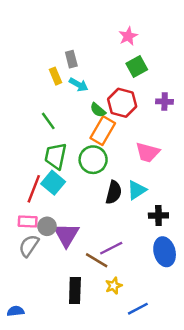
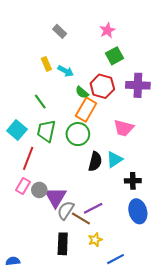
gray rectangle: (71, 59) -> (60, 31), moved, turned -32
purple cross: (165, 102) -> (138, 85), size x1.6
cyan square: (53, 183) -> (17, 130), moved
pink rectangle: (28, 221) -> (23, 186), turned -63
gray semicircle: (29, 246) -> (66, 210), moved

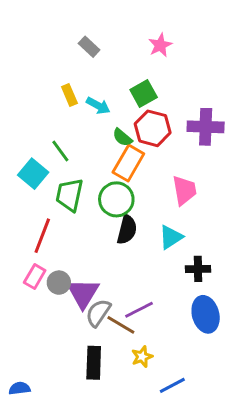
green square: (114, 56) -> (144, 94), moved
pink trapezoid: (124, 128) -> (184, 190), turned -115
cyan square: (17, 130) -> (33, 174), moved
black semicircle: (95, 161) -> (127, 230), moved

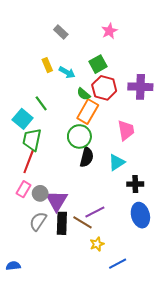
green trapezoid: (69, 195) -> (32, 140), moved
gray semicircle: (98, 313) -> (38, 221), moved
black rectangle: (94, 363) -> (62, 223), moved

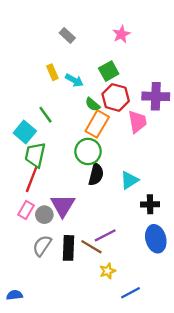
pink trapezoid: (126, 130) -> (137, 122), moved
purple triangle: (57, 201) -> (63, 205), moved

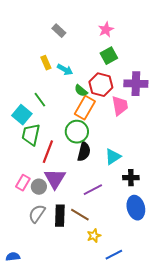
green square: (109, 71) -> (109, 56), moved
red line: (32, 179) -> (48, 152), moved
purple line: (105, 235) -> (93, 190), moved

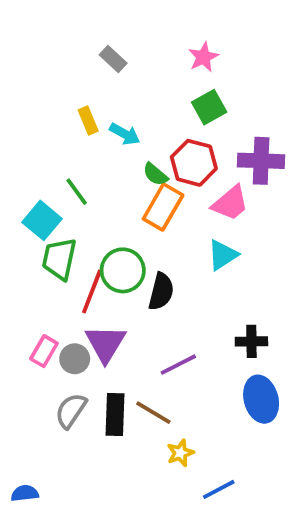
pink trapezoid: (120, 106) -> (230, 203), turned 60
green circle: (77, 132) -> (123, 270), moved
cyan triangle: (113, 157) -> (223, 255), moved

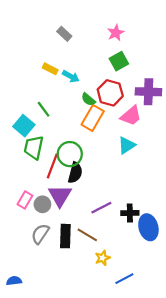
yellow rectangle: (88, 121) -> (50, 69), turned -40
black semicircle: (161, 292) -> (75, 173), moved
black cross: (251, 341) -> (130, 213), moved

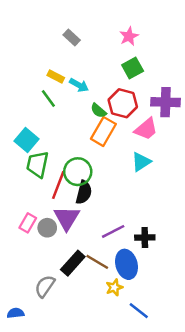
green line: (44, 109) -> (48, 98), moved
blue ellipse: (148, 227) -> (126, 264), moved
gray semicircle: (40, 234) -> (45, 286), moved
black rectangle: (65, 236) -> (73, 263), turned 40
blue line: (124, 279) -> (139, 311), turned 66

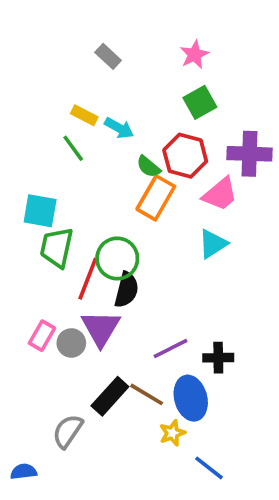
cyan square: (27, 140) -> (40, 211), turned -30

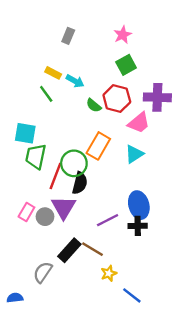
gray rectangle: (108, 56) -> (68, 36), turned 70
orange rectangle: (156, 198) -> (98, 146), moved
blue ellipse: (191, 398) -> (139, 205), moved

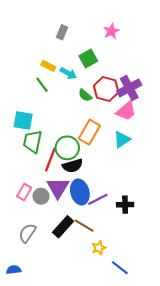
green square: (126, 65) -> (88, 59), moved
purple cross: (157, 97) -> (129, 88), moved, turned -30
black semicircle: (80, 183) -> (73, 166), turned 60
blue ellipse: (139, 205) -> (80, 192), moved
gray semicircle: (43, 272) -> (27, 233), moved

